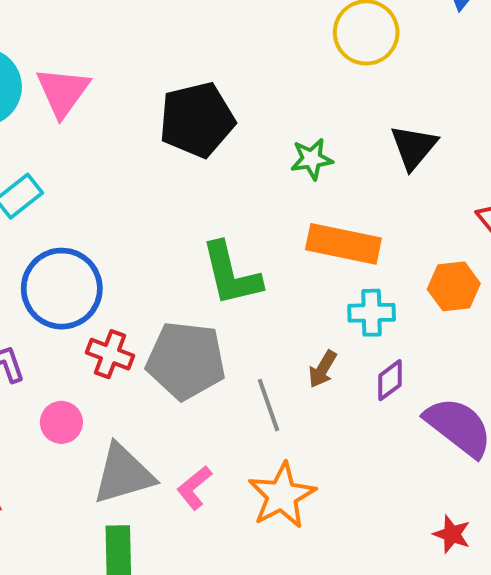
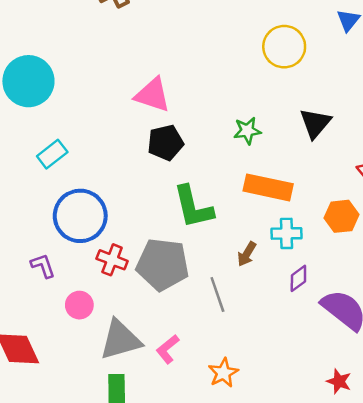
pink triangle: (63, 92) -> (153, 95), moved, turned -48
black pentagon: (197, 120) -> (165, 143), moved, size x0.7
brown arrow: (323, 369) -> (247, 254), moved
orange star: (282, 495) -> (223, 373), moved, size x0.7

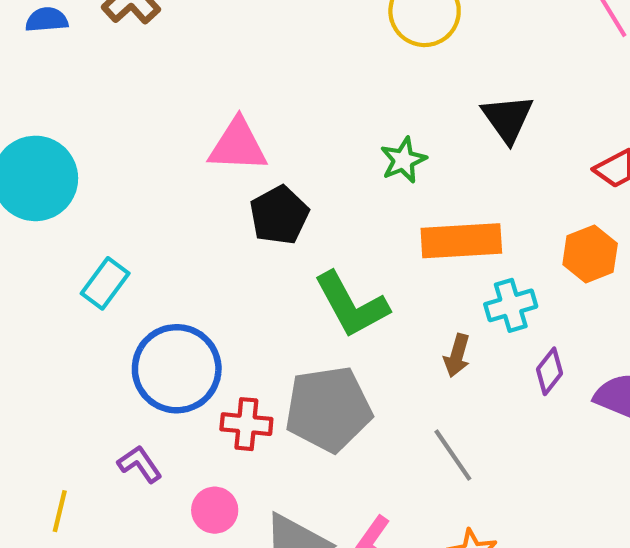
gray line: (217, 294) -> (453, 455), moved

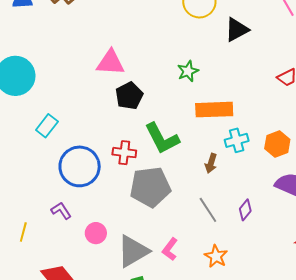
black triangle: (508, 118) -> (237, 30), moved, turned 36
orange hexagon: (590, 254) -> (277, 144), moved
purple diamond: (550, 371) -> (245, 210), moved
red cross: (246, 424) -> (124, 153), moved

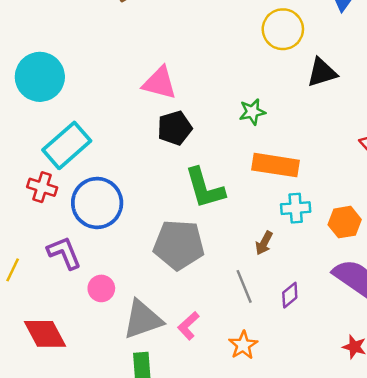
cyan rectangle: (47, 126) -> (67, 145), size x1.6
red cross: (124, 153) -> (42, 187), moved
brown arrow: (211, 163) -> (264, 243), moved
purple L-shape: (61, 211) -> (64, 253), size x1.4

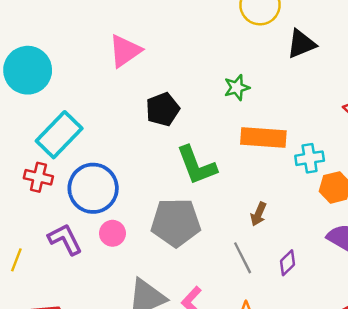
pink triangle: (160, 83) -> (125, 51), moved, turned -45
cyan cross: (296, 208) -> (310, 158), moved
pink circle: (101, 288) -> (112, 233), moved

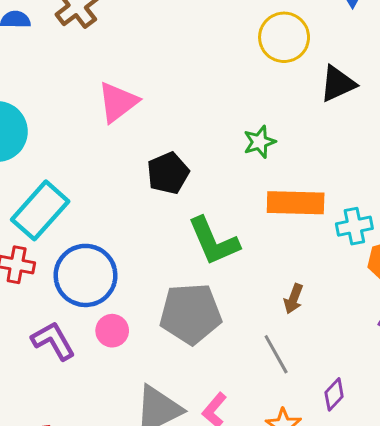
purple diamond: (288, 263) -> (334, 394), moved

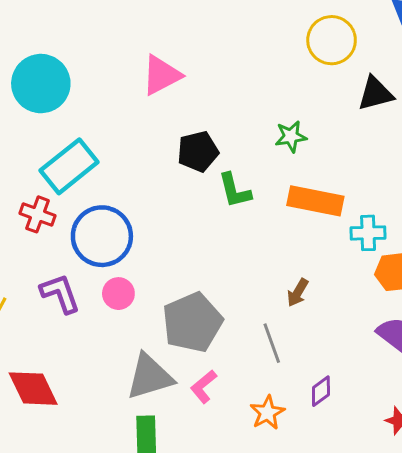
green L-shape: (213, 241) -> (235, 190), moved, size x0.7
gray pentagon: (191, 314) -> (192, 322), moved, turned -30

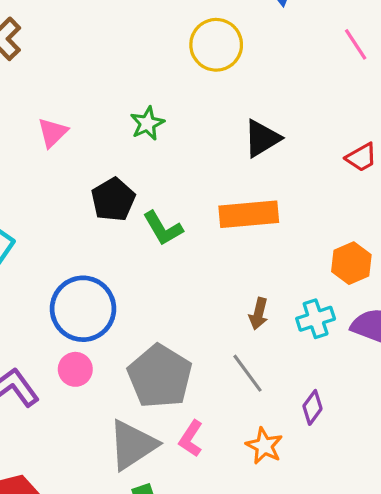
pink triangle: (161, 75) -> (53, 133), size x0.7
black triangle: (375, 94) -> (262, 138), moved
green star: (291, 136) -> (147, 123), moved
cyan cross: (368, 233) -> (316, 319), moved
blue circle: (102, 236) -> (83, 309), moved

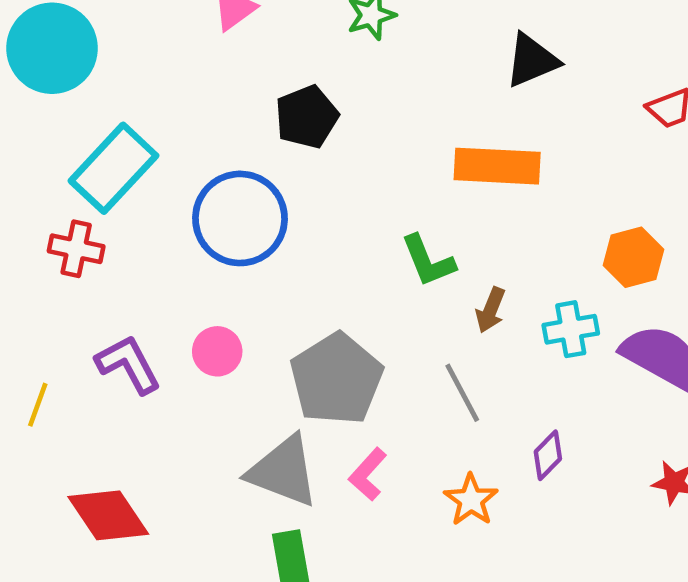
green L-shape: (163, 228) -> (428, 261), moved
blue circle: (83, 309) -> (240, 218), moved
gray triangle: (133, 445) -> (283, 471), turned 46

